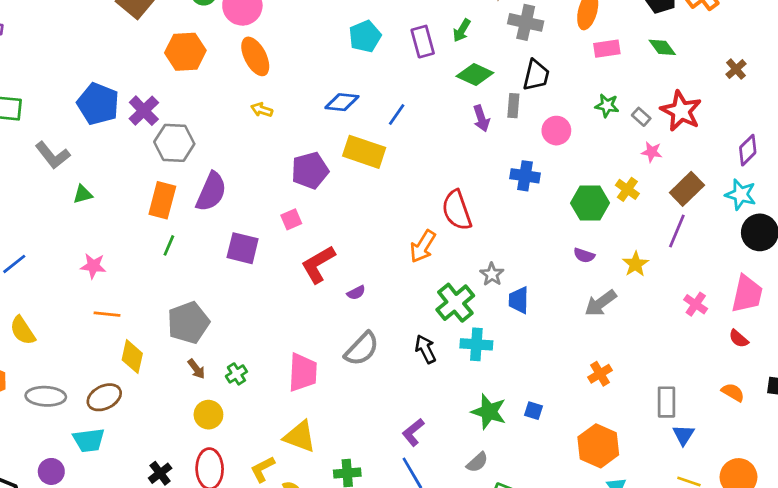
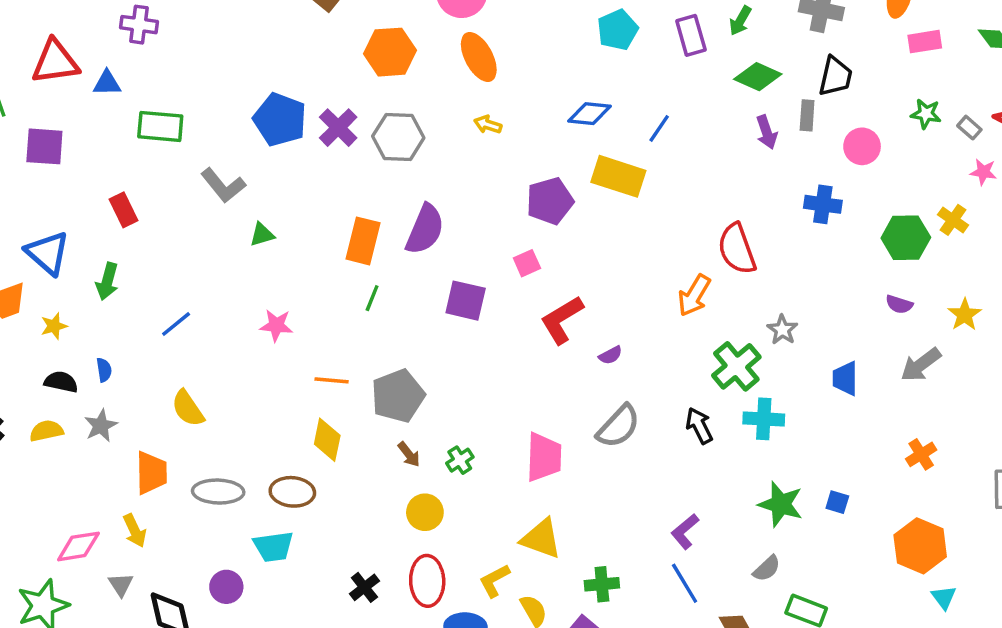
gray hexagon: (174, 143) -> (398, 137), moved
blue trapezoid: (519, 300) -> (845, 378), moved
orange line: (107, 314) -> (332, 380), moved
brown ellipse: (104, 397) -> (292, 492), turned 32

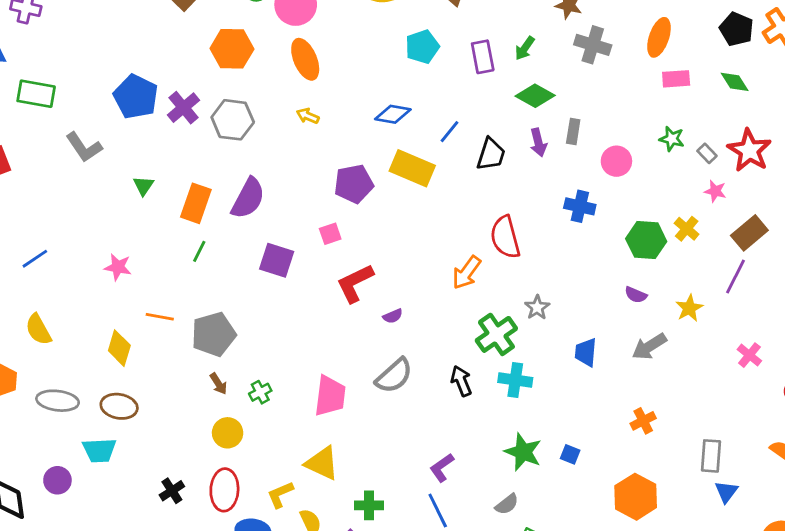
black trapezoid: (835, 76) -> (491, 154), moved
green triangle: (262, 234) -> (143, 186), moved, turned -45
yellow diamond: (327, 440) -> (119, 348), moved

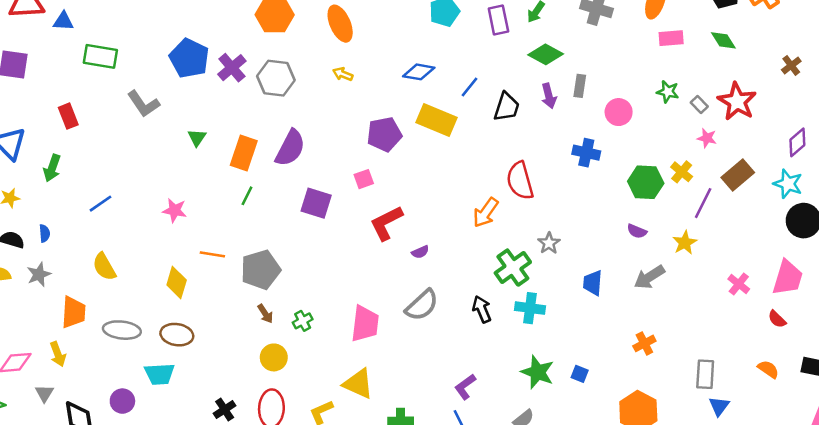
purple line: (735, 277) -> (703, 203), moved

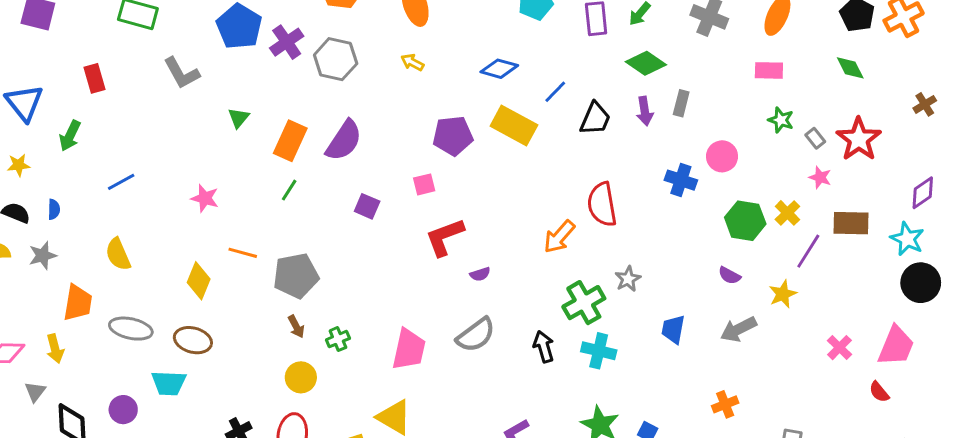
pink rectangle: (671, 38) -> (769, 70), moved
pink circle: (619, 112) -> (722, 156), moved
brown rectangle: (738, 175) -> (851, 223), turned 36
purple square: (316, 203) -> (367, 206), size x0.7

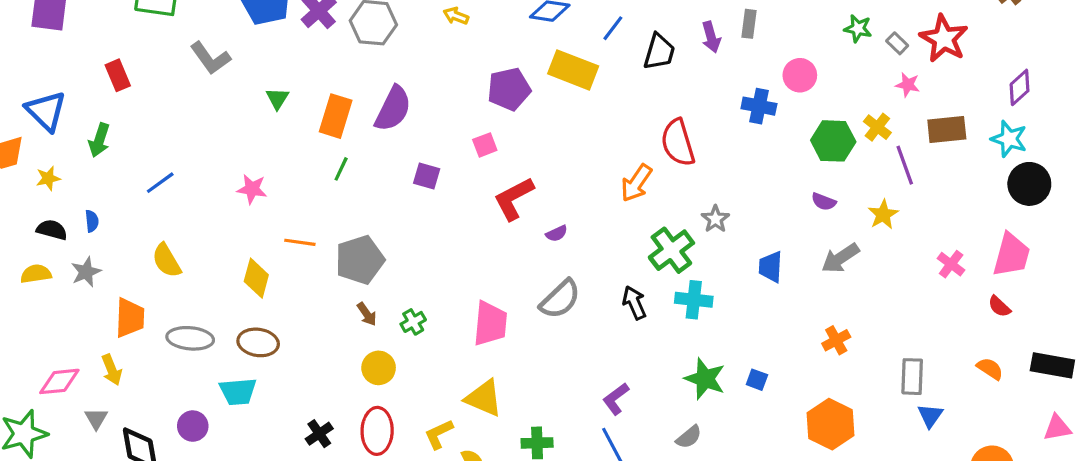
purple line: (808, 251) -> (905, 165), turned -45

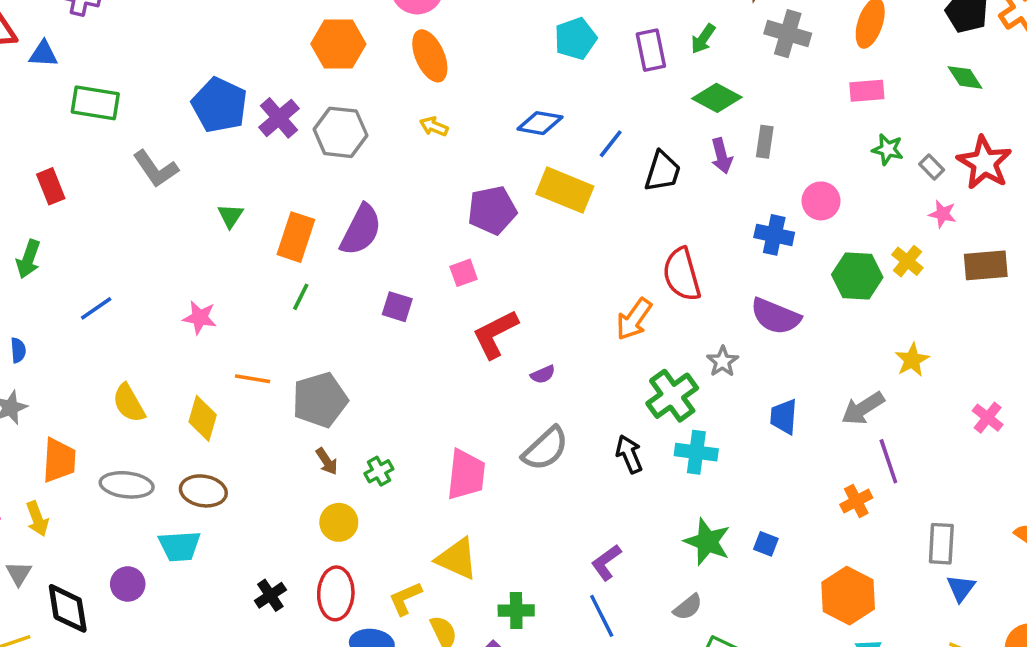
purple line: (905, 165) -> (888, 461), moved
purple semicircle: (824, 202) -> (776, 316), moved, size x1.8
yellow semicircle: (167, 261) -> (129, 403), moved

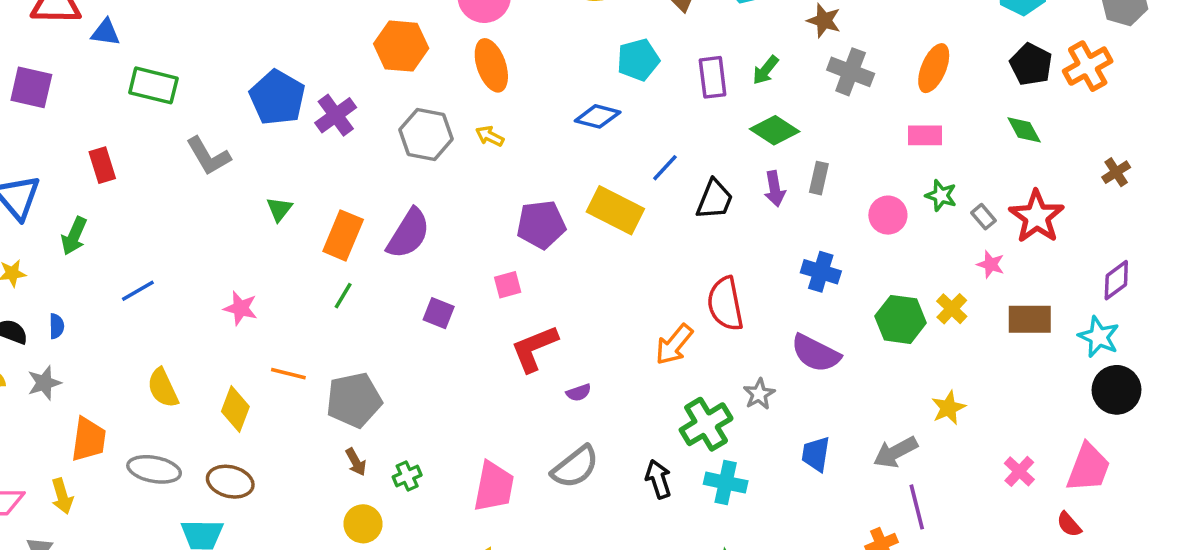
blue diamond: (540, 123) -> (598, 116), moved
gray hexagon: (340, 132) -> (426, 134), moved
pink circle: (821, 201) -> (888, 215), moved

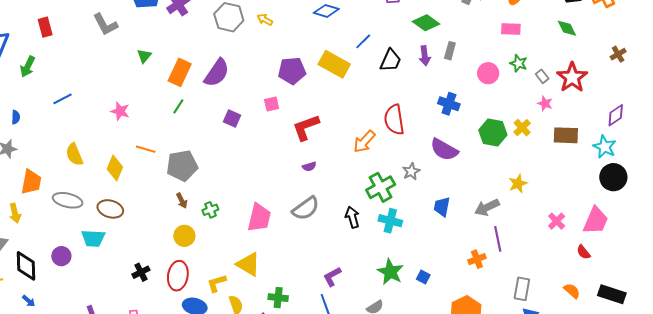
red L-shape: (534, 348) -> (306, 127), moved

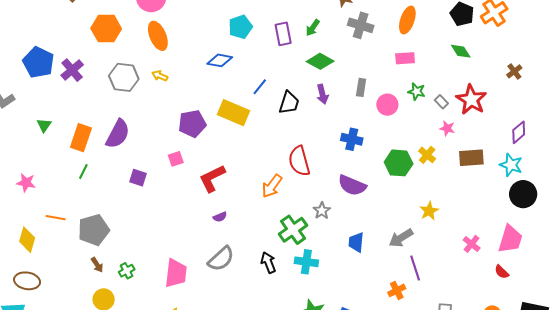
gray rectangle: (450, 51) -> (361, 87), moved

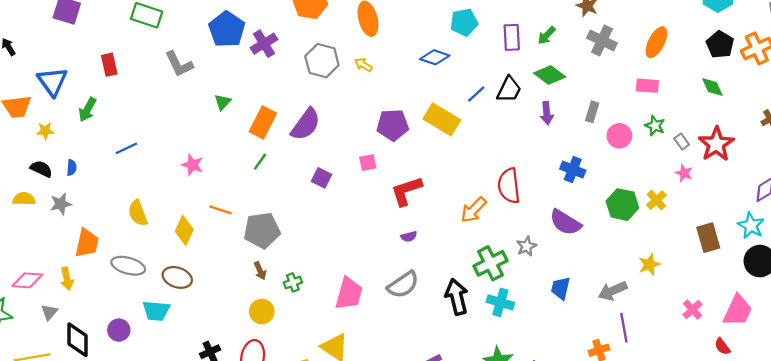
black trapezoid: (289, 103) -> (509, 89), moved
brown rectangle: (471, 158) -> (708, 238), moved, turned 70
black arrow: (268, 263) -> (457, 297), size x1.4

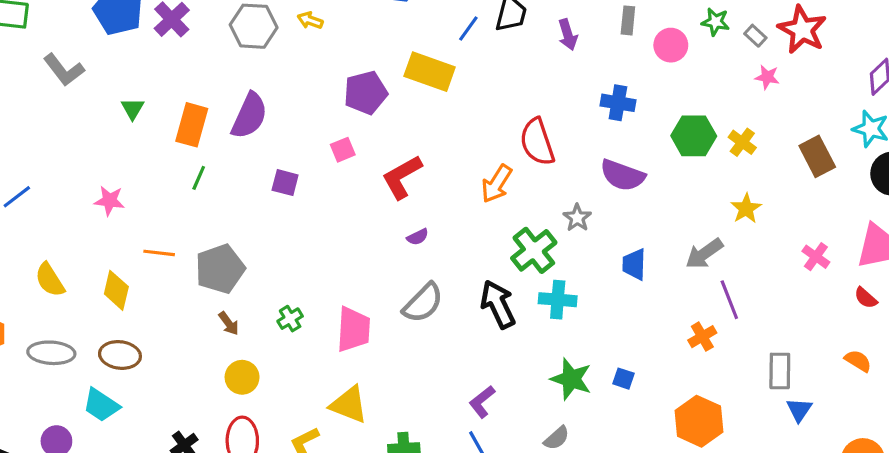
yellow cross: (656, 200) -> (742, 142), moved
green cross: (293, 282) -> (290, 319), moved
cyan trapezoid: (156, 311) -> (101, 405), turned 40

